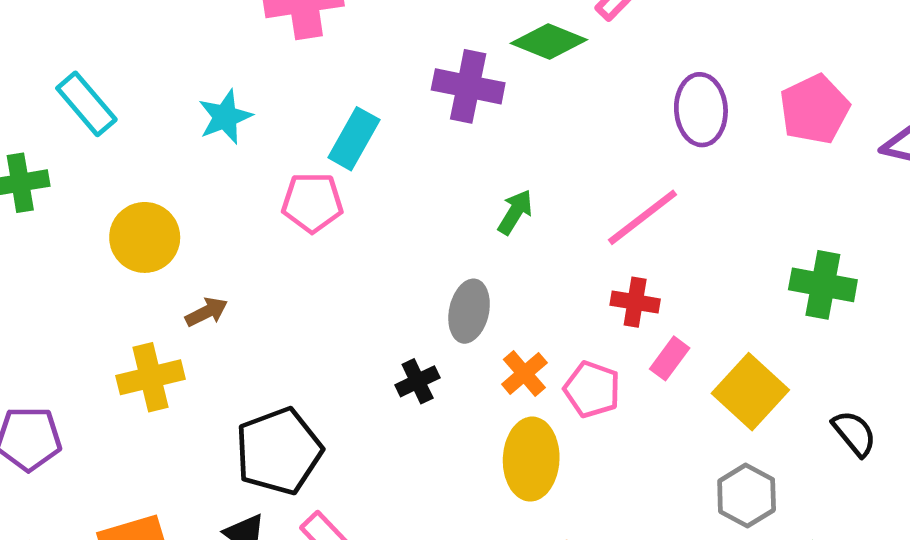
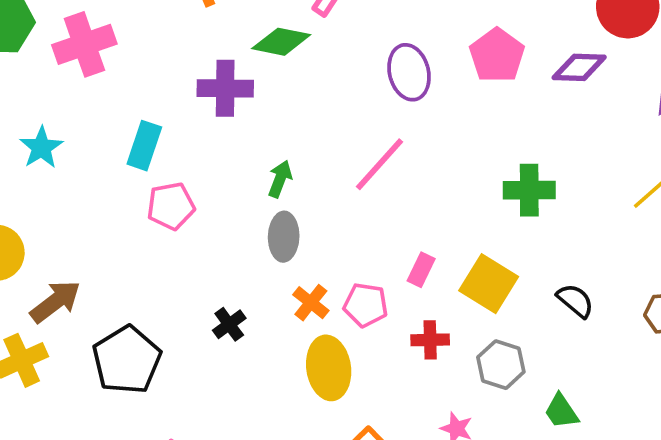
pink pentagon: (312, 202) -> (171, 206), moved
red cross: (635, 302) -> (430, 340), moved
gray ellipse: (469, 311) -> (284, 237), moved
brown arrow: (206, 312) -> (55, 302), size x1.6
black pentagon: (279, 451) -> (127, 360), moved

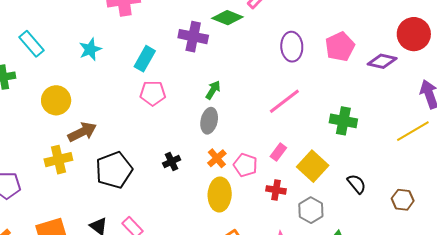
pink line: (379, 164) -> (284, 101), moved

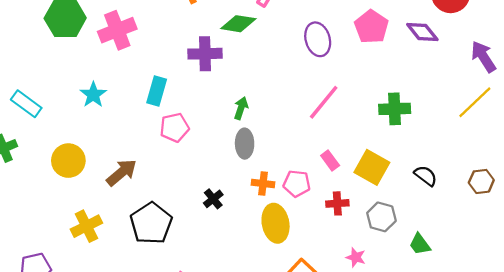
purple diamond: (382, 61) -> (422, 32), turned 52
brown arrow: (82, 132) -> (122, 172), moved
pink rectangle: (278, 152) -> (330, 160), turned -60
orange cross: (217, 158) -> (263, 183), turned -30

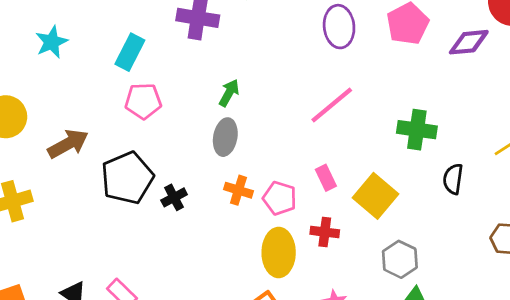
purple diamond: (422, 32) -> (469, 42), turned -68
black semicircle: (426, 176) -> (453, 179), moved, turned -130
gray hexagon: (381, 217) -> (400, 259), moved
black pentagon: (151, 223) -> (127, 178), moved
yellow ellipse: (276, 223) -> (279, 252), moved

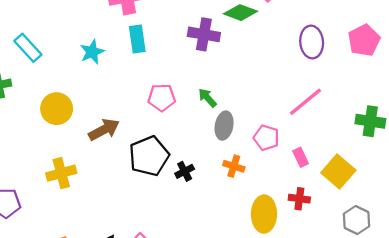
cyan rectangle: (130, 52) -> (137, 39), moved, turned -36
green arrow: (229, 93) -> (207, 98), moved, turned -72
pink pentagon: (280, 198) -> (266, 138), moved

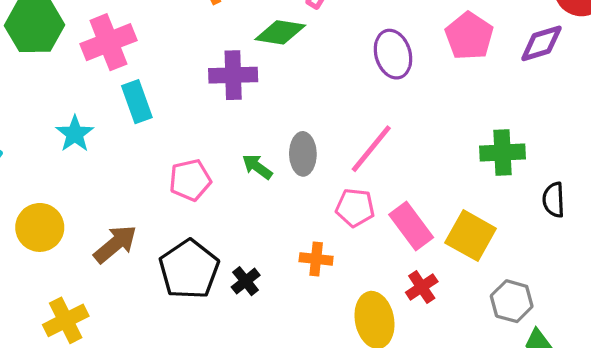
pink line: (305, 102) -> (371, 149), moved
gray ellipse: (224, 126) -> (303, 154), moved
pink rectangle: (301, 157) -> (411, 226), size x1.6
red cross: (299, 199) -> (422, 287), turned -30

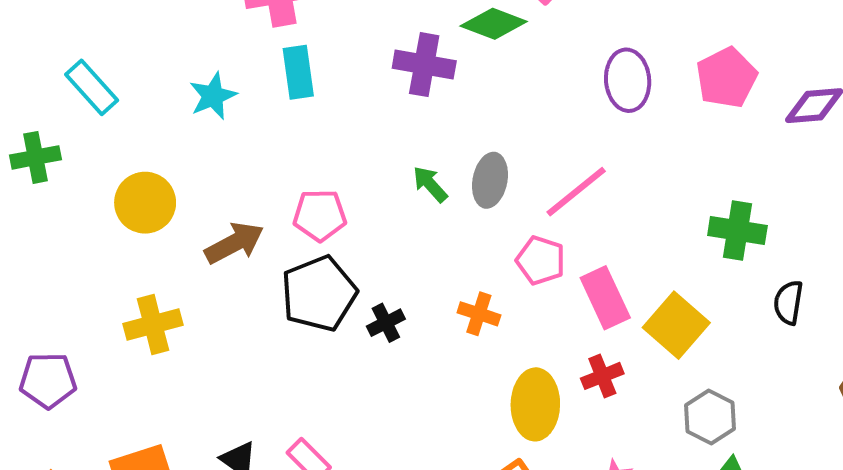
pink pentagon: (190, 180) -> (320, 215), moved

